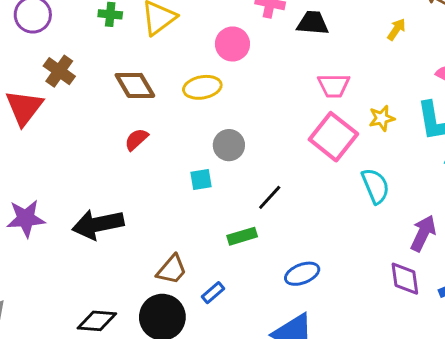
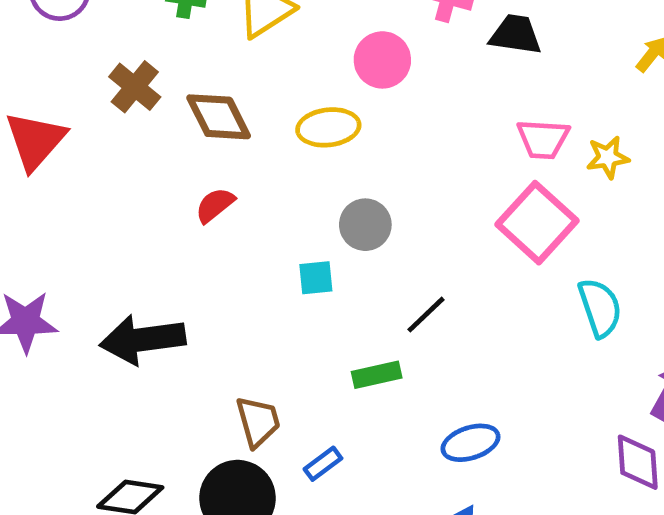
brown cross: (59, 71) -> (135, 87), moved
yellow star: (382, 118) -> (608, 157), moved
brown trapezoid: (172, 270) -> (258, 422), turned -60

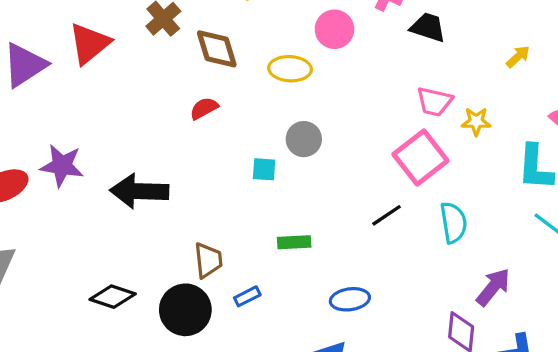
black line: (426, 315) -> (386, 215), moved

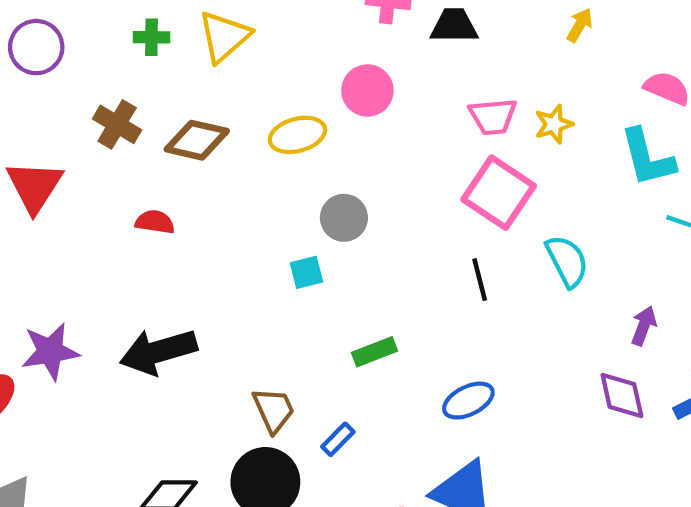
pink circle: (334, 29) -> (367, 90), moved
brown diamond: (217, 49) -> (197, 140), turned -42
red semicircle: (204, 108) -> (155, 222), moved, turned 56
black line: (386, 215) -> (480, 280), turned -52
purple arrow: (493, 287) -> (644, 326), size x0.7

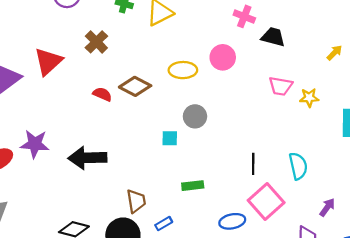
brown diamond: (197, 140) -> (135, 86), moved
pink square: (499, 193) -> (266, 201), moved

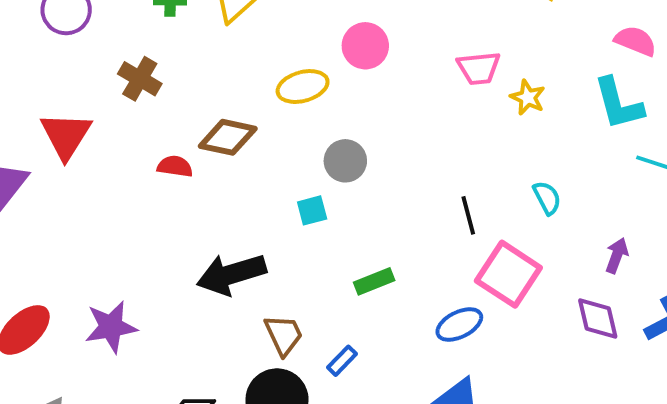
yellow star: (309, 98) -> (528, 97), moved, turned -30
purple star: (35, 144) -> (111, 327), moved
black arrow: (87, 158) -> (231, 274), moved
cyan semicircle: (298, 166) -> (547, 198), size x0.7

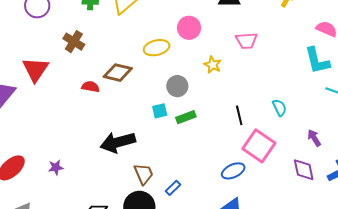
yellow star: (528, 97) -> (213, 65), moved
purple arrow: (617, 255) -> (314, 138), turned -54
green rectangle: (374, 281) -> (186, 117), moved
purple star: (111, 327) -> (56, 167), size x0.6

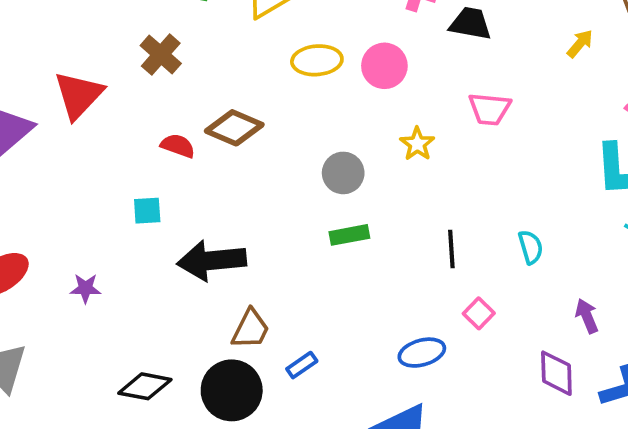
yellow ellipse: (157, 48) -> (317, 60), moved
cyan square: (160, 111) -> (147, 211), moved
pink square: (259, 146) -> (479, 313), size x0.5
brown trapezoid: (144, 174) -> (251, 329), turned 40

